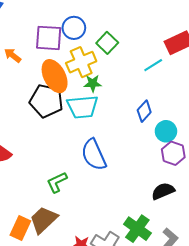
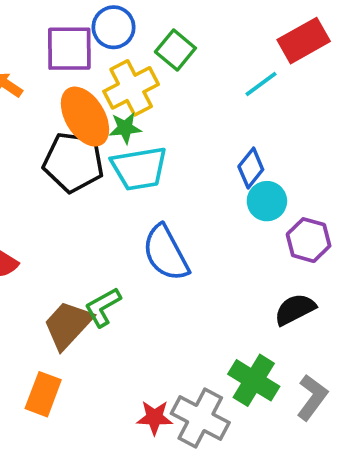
green star: (93, 83) -> (125, 128), moved
cyan circle: (166, 131) -> (267, 201), moved
brown trapezoid: (44, 220) -> (68, 325), moved

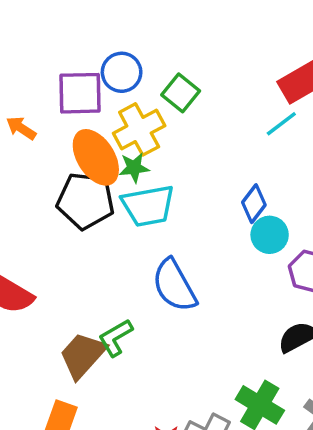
cyan line: (261, 84) -> (281, 124), moved

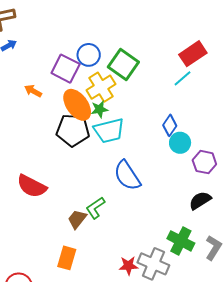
purple square: (80, 93) -> (66, 69), turned 32
green square: (181, 93) -> (123, 65), size x1.4
brown trapezoid: (83, 355) -> (77, 219), size x0.7

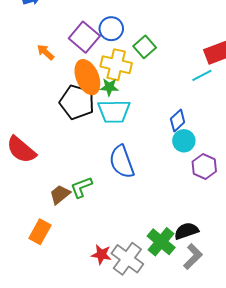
green square: (123, 65) -> (145, 47), size x0.7
yellow cross: (101, 87) -> (116, 65), turned 32
black semicircle: (200, 200) -> (186, 231), moved

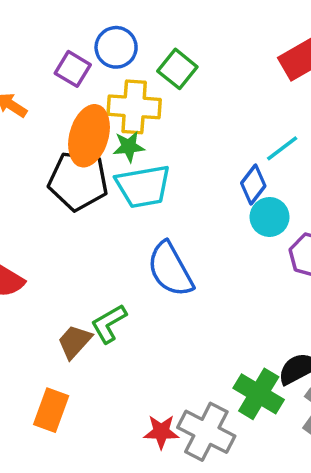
purple square: (84, 37) -> (73, 69), size x0.7
cyan line: (202, 75) -> (282, 148), moved
orange ellipse: (87, 77) -> (89, 136), turned 48

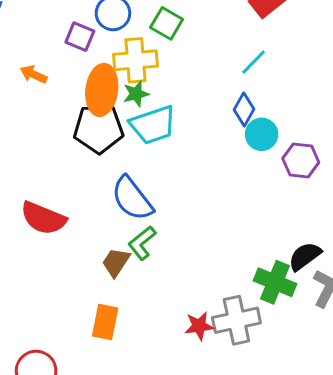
cyan line: (282, 148) -> (254, 62), moved
blue semicircle: (170, 269) -> (132, 198), moved
gray cross: (206, 432) -> (236, 320), turned -30

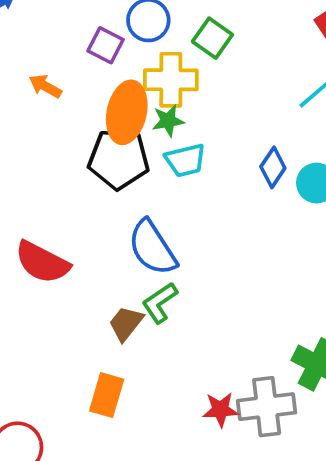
blue diamond: (244, 109) -> (273, 167), moved
cyan trapezoid: (153, 125) -> (185, 160), size x0.7

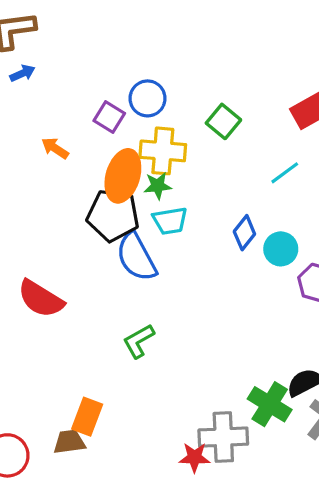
green square: (212, 38) -> (223, 121), moved
blue semicircle: (152, 248) -> (136, 257), moved
brown trapezoid: (126, 323) -> (69, 442), moved, turned 40
red star: (220, 410) -> (195, 457), moved

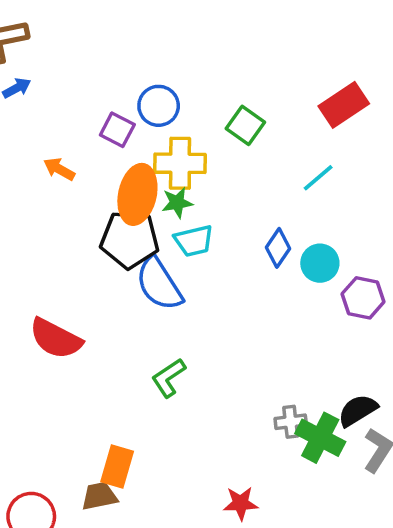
gray cross: (223, 437) -> (291, 422), moved, size x0.6

